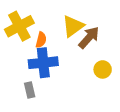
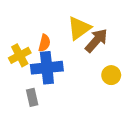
yellow cross: (19, 26) -> (20, 55), moved, size x0.7

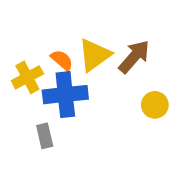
yellow triangle: (79, 28) -> (95, 55), moved
orange semicircle: (44, 43) -> (62, 60), turned -63

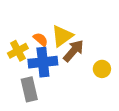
brown arrow: (134, 57) -> (74, 51), moved
gray rectangle: (45, 136) -> (29, 89), size x1.5

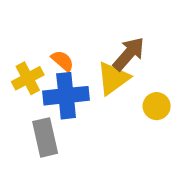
yellow triangle: (62, 36) -> (113, 78), moved
brown arrow: (74, 51) -> (129, 54), moved

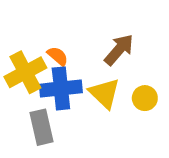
yellow cross: (28, 78) -> (25, 72), size x1.4
yellow triangle: (113, 78) -> (104, 93), moved, turned -40

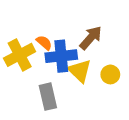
blue cross: (61, 88) -> (61, 56), moved
gray rectangle: (42, 127) -> (48, 97), moved

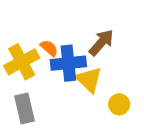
yellow circle: (110, 74) -> (119, 104), moved
gray rectangle: (48, 97) -> (24, 108), moved

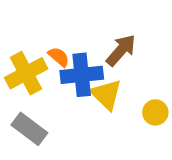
yellow circle: (119, 104) -> (155, 112), moved
gray rectangle: (24, 108) -> (29, 129), turned -40

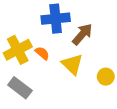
orange semicircle: (59, 57) -> (42, 53), moved
blue cross: (82, 75) -> (56, 19), moved

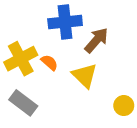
yellow circle: (106, 77) -> (124, 106), moved

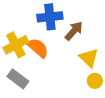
orange semicircle: (49, 62) -> (38, 48), size x1.6
yellow triangle: (85, 76) -> (89, 58), moved

